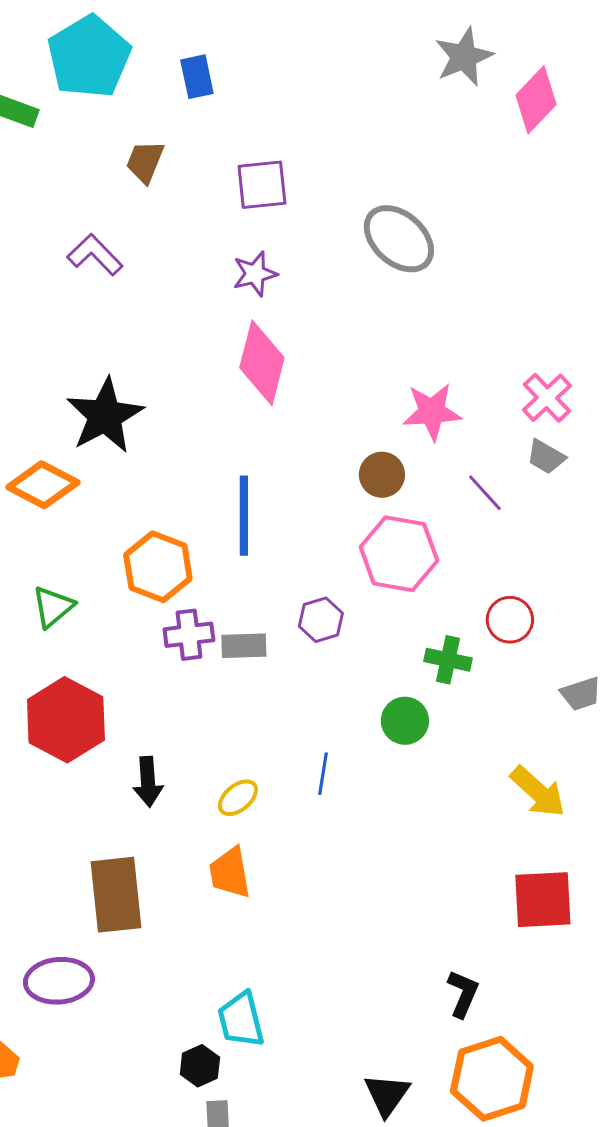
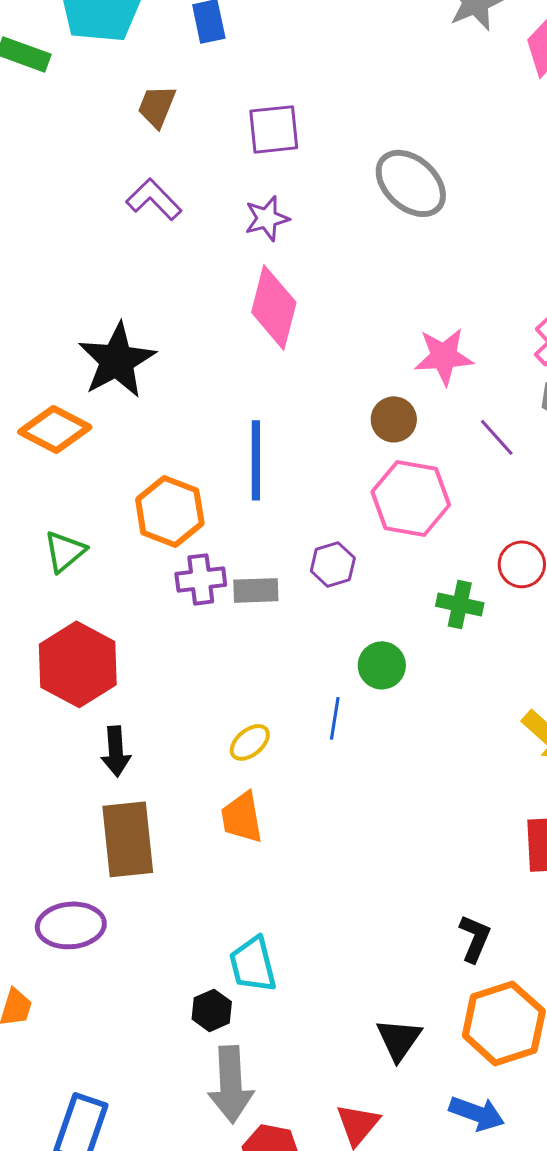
purple L-shape: (95, 255) -> (154, 199), moved
green circle: (405, 721) -> (382, 665), moved
black arrow: (148, 782) -> (116, 751), moved

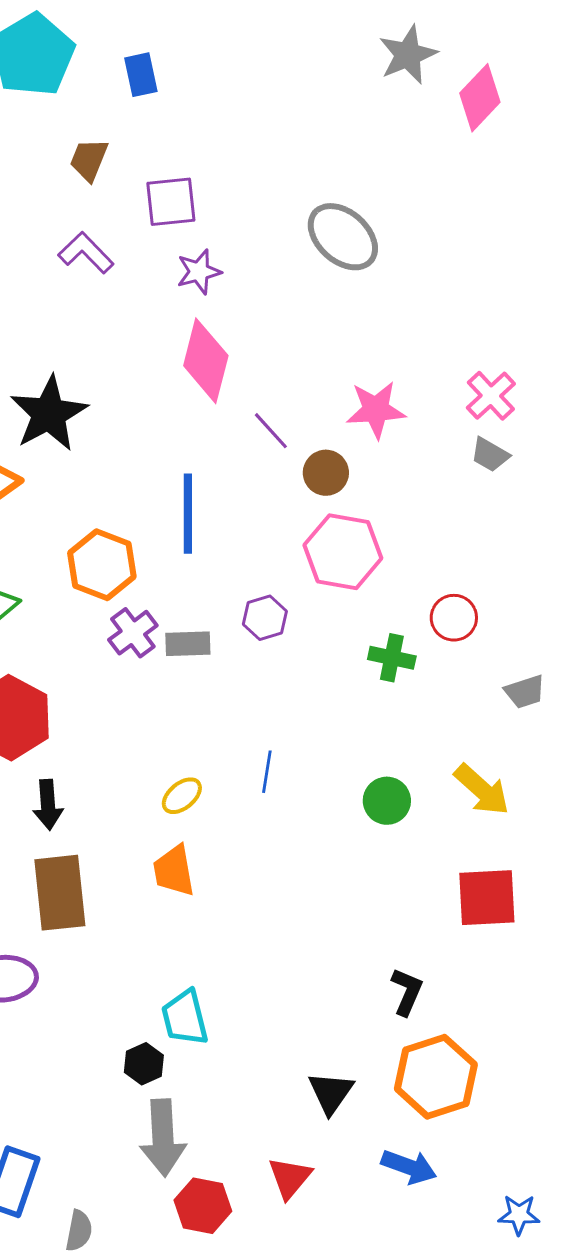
purple square: (274, 129) -> (171, 202), moved
purple line: (497, 437) -> (271, 431), moved
purple cross: (201, 579) -> (133, 633), turned -30
green circle: (382, 665) -> (387, 801), moved

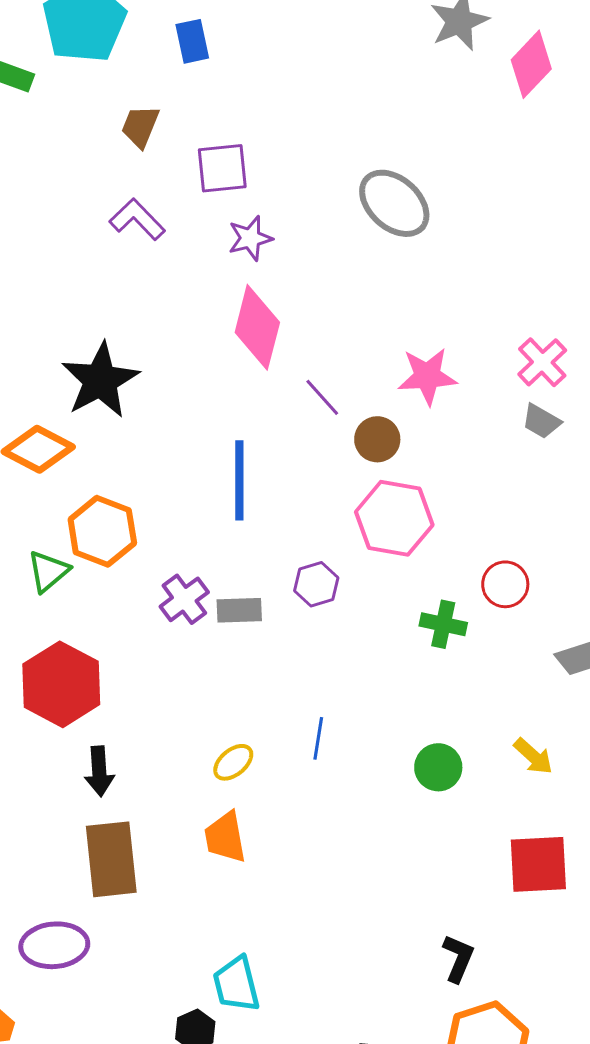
orange hexagon: (102, 565) -> (102, 531), moved
yellow arrow: (482, 790) -> (533, 756), size x0.7

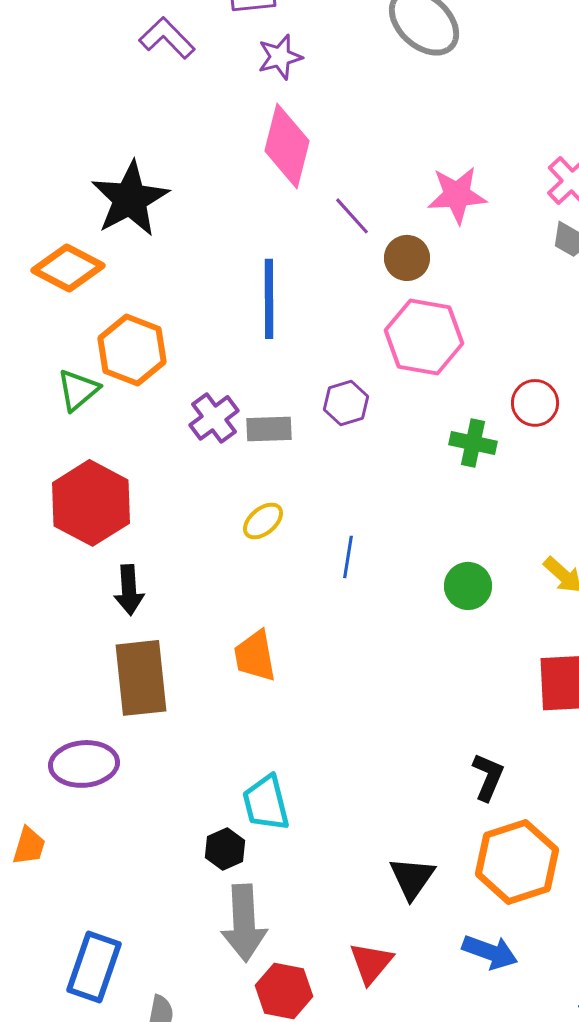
yellow ellipse: (233, 762) -> (263, 521), moved

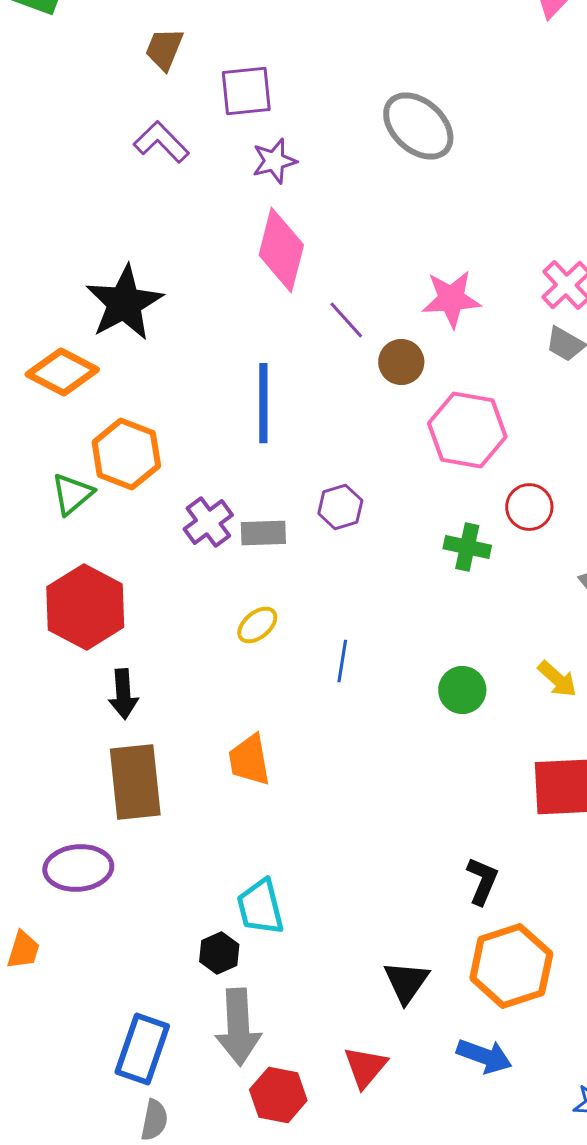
pink hexagon: (424, 337) -> (467, 430), moved
blue rectangle: (94, 967) -> (142, 1049), moved

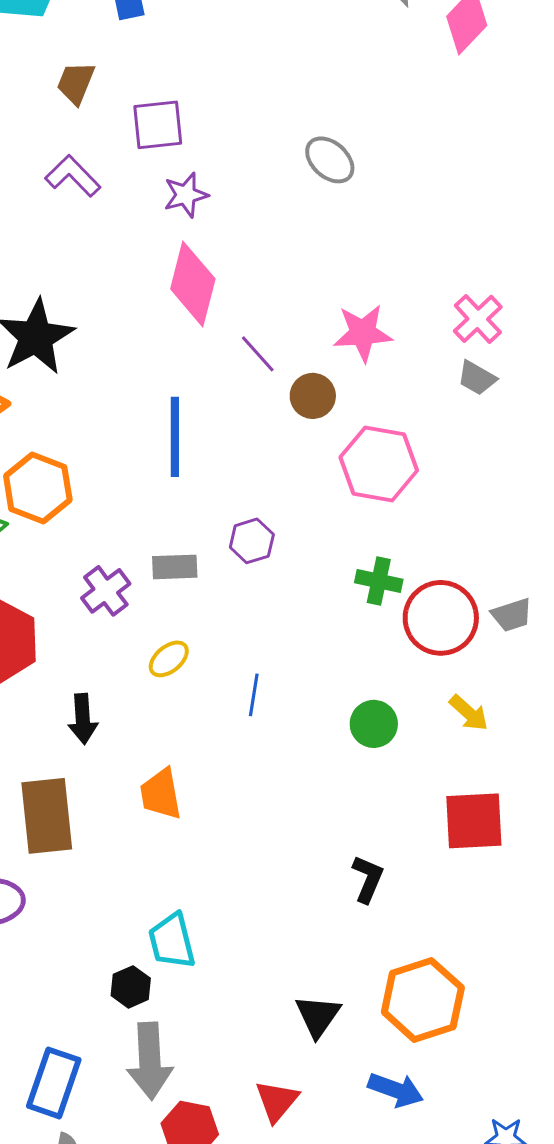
gray ellipse: (418, 126) -> (330, 160), size x0.7
red circle: (529, 507) -> (441, 618), moved, size x1.6
purple cross: (208, 522) -> (106, 591), moved
black arrow: (123, 694) -> (83, 719), moved
black L-shape: (482, 881) -> (368, 879), moved

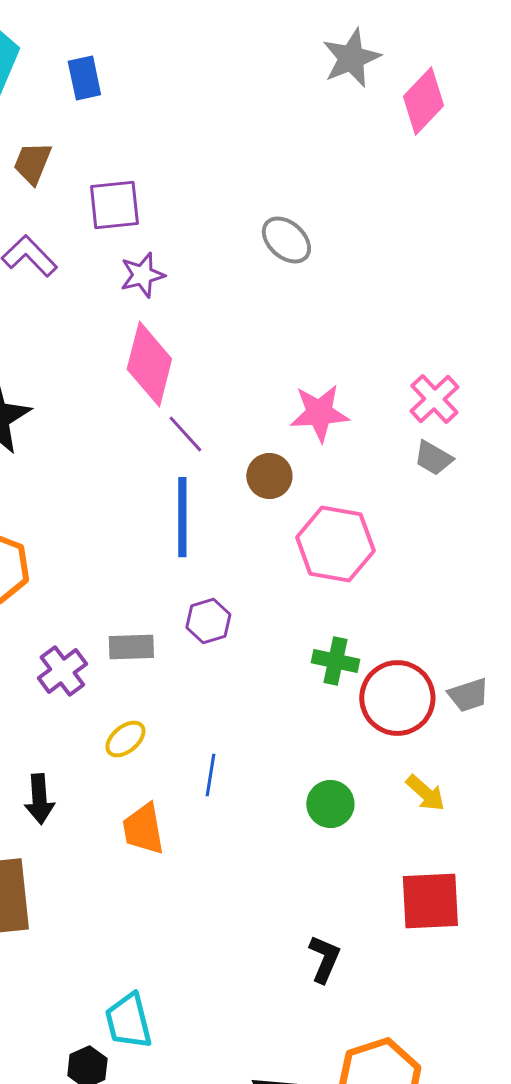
purple line: (258, 354) -> (185, 434), moved
blue line: (175, 437) -> (182, 517), moved
orange trapezoid: (161, 794) -> (143, 829), moved

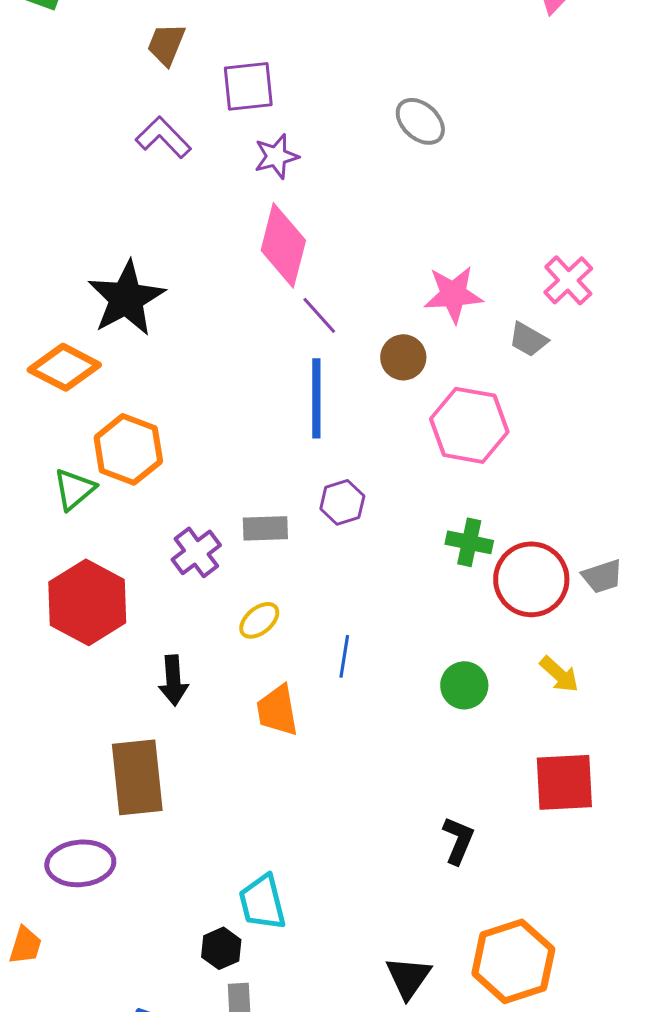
gray trapezoid: (433, 458) -> (528, 339), moved

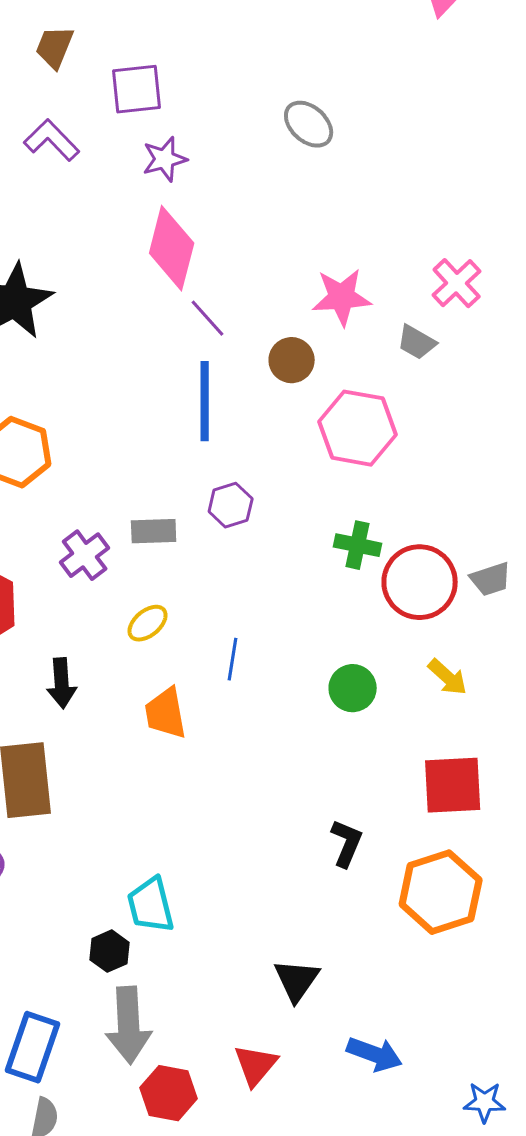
orange hexagon: (513, 961) -> (441, 892), moved

